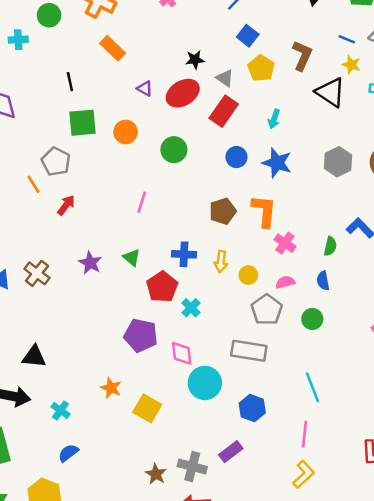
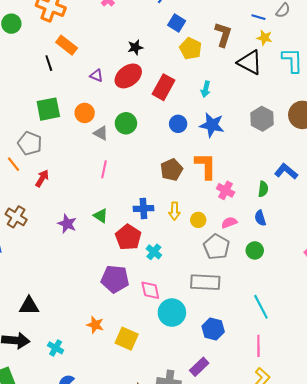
gray triangle: (225, 78) -> (101, 133), moved
black line: (70, 82) -> (49, 63), moved
brown cross: (37, 273) -> (16, 217), moved

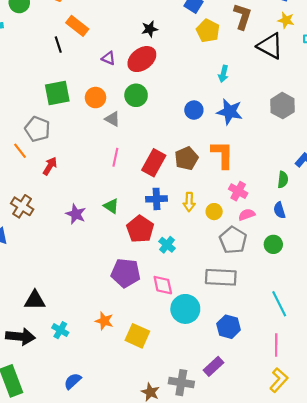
red rectangle: (164, 87) -> (154, 163), moved
green circle: (126, 123) -> (136, 95), moved
pink cross: (226, 190) -> (238, 191), moved
cyan cross: (56, 348) -> (60, 330), moved

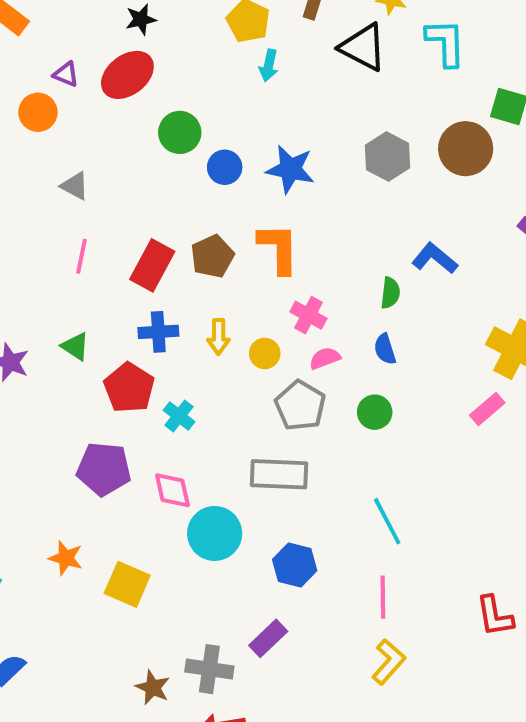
cyan arrow: (223, 74) -> (269, 65), moved
green circle: (136, 95) -> (180, 132), moved
orange circle: (96, 98) -> (38, 112), moved

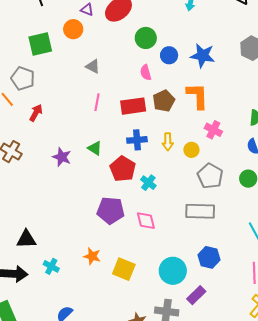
red rectangle: (152, 265) -> (133, 106), turned 55
pink semicircle: (325, 358) -> (146, 72), moved, turned -84
cyan circle: (215, 533) -> (173, 271), moved

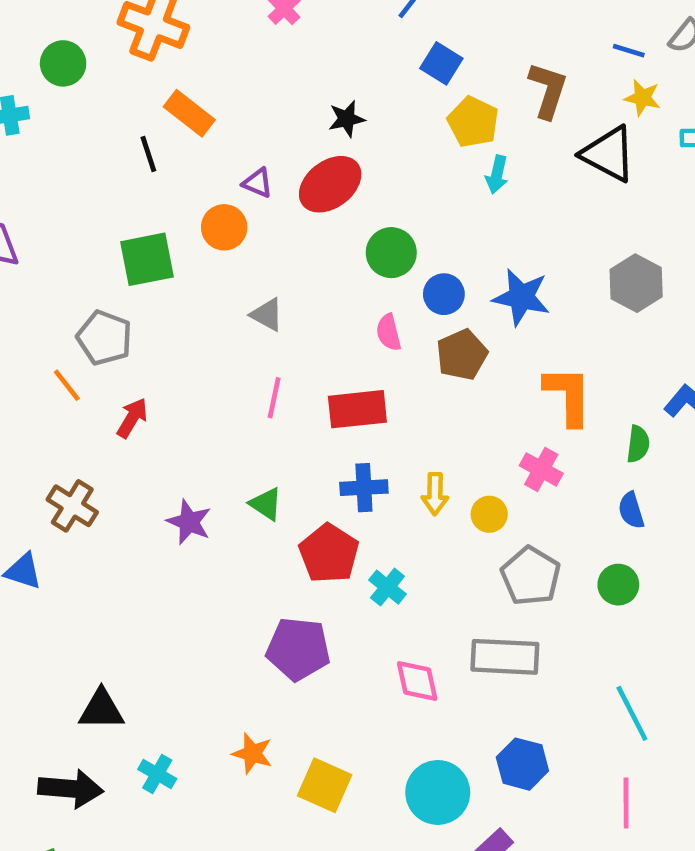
orange L-shape: (197, 96) -> (568, 396), moved
brown pentagon: (164, 101) -> (462, 355), moved
pink diamond: (146, 221) -> (417, 681), moved

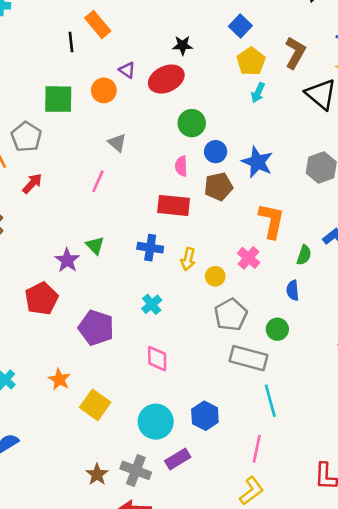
pink line: (274, 398) -> (98, 181), moved
red rectangle: (357, 409) -> (174, 205), moved
purple star: (189, 522) -> (67, 260), moved
red pentagon: (329, 553) -> (42, 299), moved
gray rectangle: (505, 657) -> (248, 358), moved

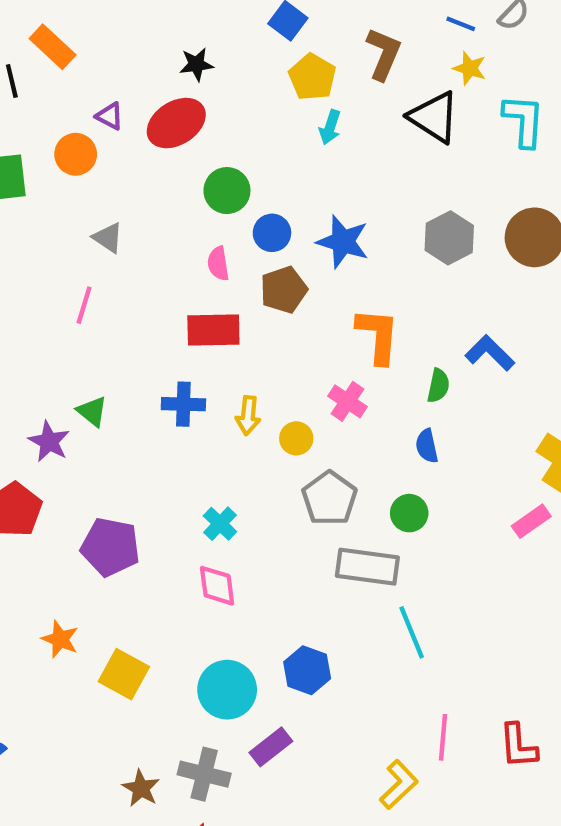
cyan cross: (152, 304) -> (220, 524), moved
pink line: (257, 449) -> (443, 737), moved

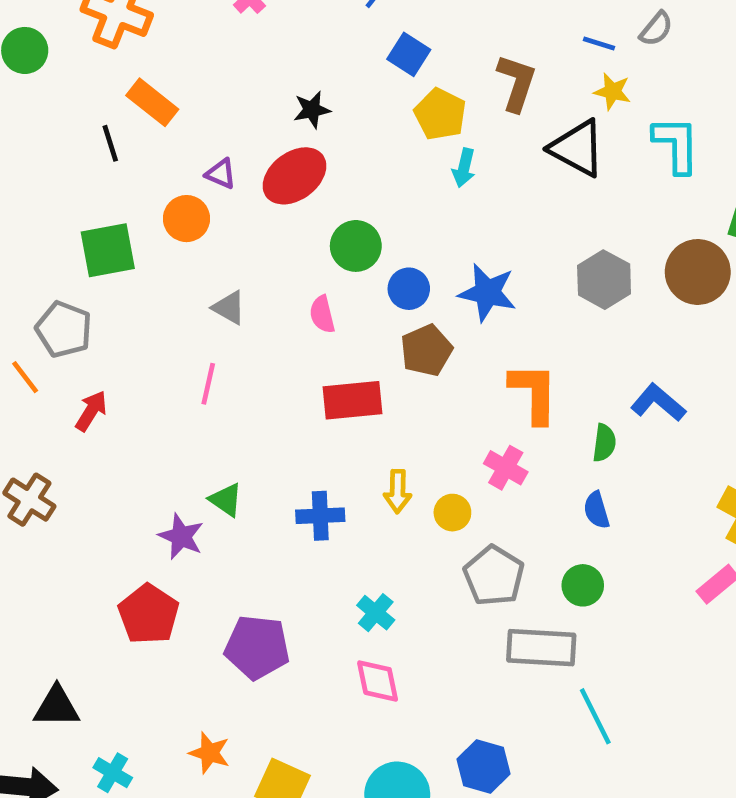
pink semicircle: (218, 264) -> (322, 314), moved
blue cross: (183, 404) -> (320, 516), moved

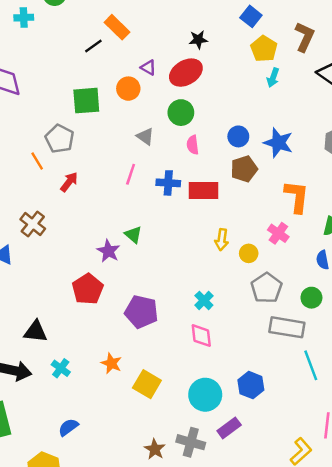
black line: (110, 143) -> (93, 46), turned 66
green circle: (356, 246) -> (181, 113), moved
blue cross: (320, 516) -> (168, 183), moved

